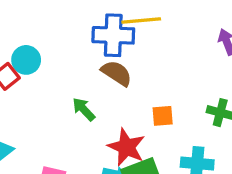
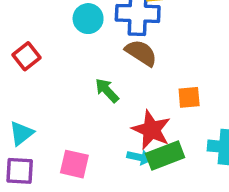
cyan circle: (26, 60) -> (88, 19), moved

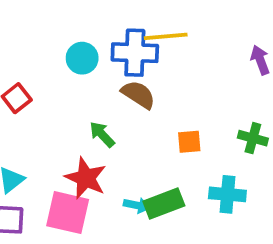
red star: (151, 130) -> (86, 178), moved
pink square: (74, 164) -> (68, 213), size x1.4

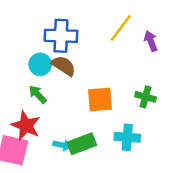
yellow line: (166, 36) -> (121, 28), moved, turned -48
cyan circle: (82, 58) -> (40, 64), moved
orange square: (189, 142) -> (100, 100), size x1.5

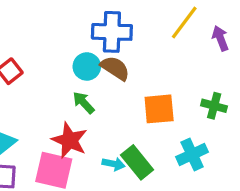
cyan cross: (127, 137) -> (192, 154), turned -30
green rectangle: (82, 144) -> (137, 162), turned 72

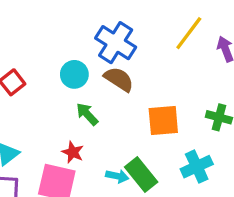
blue cross: (112, 32) -> (116, 43), turned 30
cyan circle: (87, 66) -> (74, 74), moved
red star: (69, 140) -> (73, 152), size x0.6

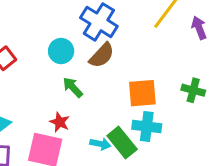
brown semicircle: (119, 79) -> (102, 55), turned 100
cyan cross: (197, 167) -> (147, 127), moved, turned 32

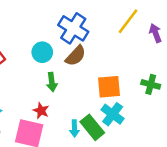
green arrow: (73, 87) -> (52, 82), turned -144
cyan cross: (147, 127) -> (113, 114), turned 30
cyan arrow: (100, 144) -> (74, 128), turned 77

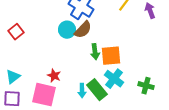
cyan circle: (42, 52) -> (67, 30), moved
green arrow: (52, 82) -> (95, 52), moved
green cross: (151, 84) -> (146, 86), moved

